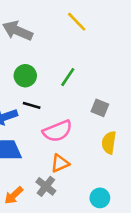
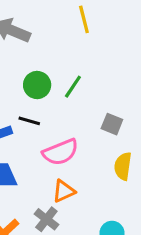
yellow line: (77, 22) -> (84, 19), turned 30
green circle: (25, 76) -> (37, 85), moved

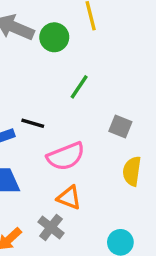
green circle: (37, 85) -> (54, 37), moved
orange triangle: (64, 191) -> (69, 198), turned 45

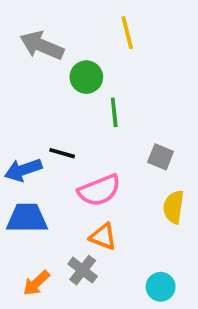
green circle: (54, 37) -> (86, 77), moved
green line: (79, 87) -> (114, 112), turned -40

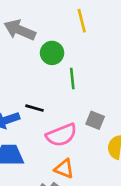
gray square: (161, 157) -> (95, 120), moved

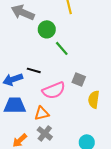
green line: (72, 78) -> (62, 48), turned -35
orange triangle: (64, 169) -> (42, 113), moved, turned -35

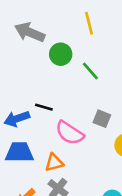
green line: (62, 48) -> (90, 71), moved
pink semicircle: (54, 90) -> (70, 133), turned 55

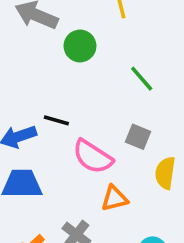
green line: (90, 71) -> (142, 79), moved
orange triangle: (54, 163) -> (114, 198), moved

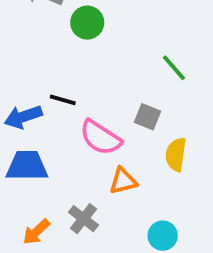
green line: (142, 79) -> (174, 68), moved

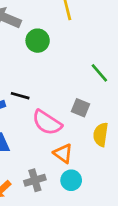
orange triangle: (123, 181) -> (63, 153), turned 50
gray cross: (83, 219) -> (35, 180), turned 35
cyan circle: (163, 236) -> (71, 180), moved

